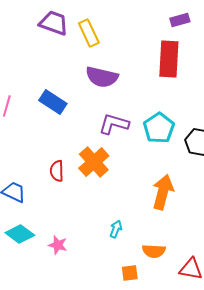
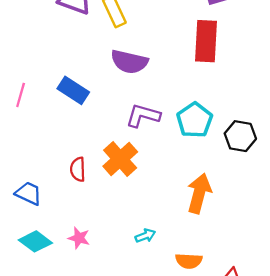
cyan arrow: (116, 229) -> (145, 236), turned 48
pink star: (58, 245) -> (79, 238), moved

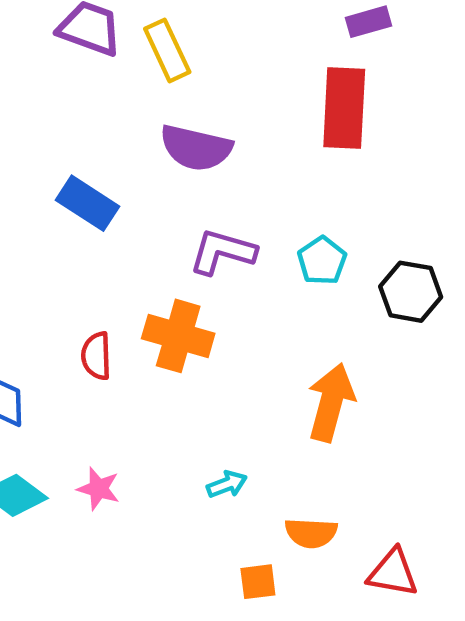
cyan pentagon: (195, 120) -> (322, 261), size x0.7
orange cross: (120, 159) -> (178, 336), turned -32

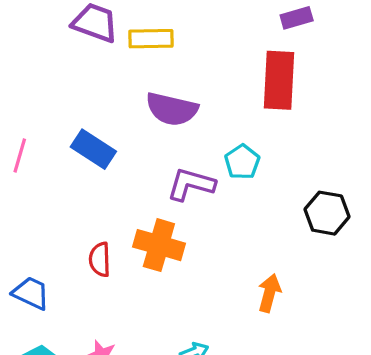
yellow rectangle: (167, 50) -> (151, 39), turned -66
cyan pentagon: (322, 261) -> (242, 162), moved
orange arrow: (331, 402) -> (269, 293), size x0.7

